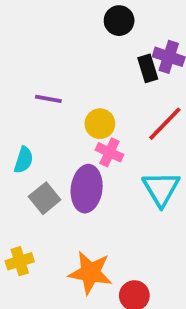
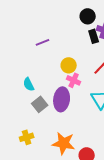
black circle: (119, 21) -> (88, 16), moved
purple line: (48, 99) -> (43, 42), moved, turned -32
cyan semicircle: (24, 160) -> (29, 84), turned 136

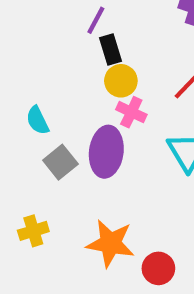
black rectangle: (94, 36) -> (110, 50), moved
purple line: (43, 42) -> (96, 20), moved, turned -40

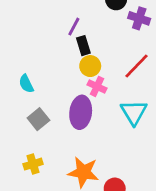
cyan semicircle: (38, 120) -> (26, 84), moved
gray square: (60, 162) -> (38, 119), moved

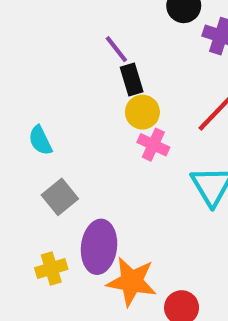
purple line: (74, 27) -> (116, 49), turned -66
purple ellipse: (81, 112) -> (99, 247), moved

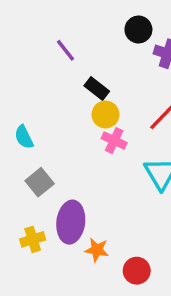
purple line: (116, 49) -> (66, 50), moved
black rectangle: (132, 80) -> (97, 88), turned -35
orange star: (132, 282) -> (97, 250), size x0.6

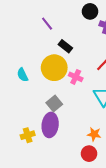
yellow circle: (105, 115) -> (54, 68), moved, size x1.6
gray square: (40, 182) -> (54, 103), moved
orange star: (97, 250) -> (94, 134), moved

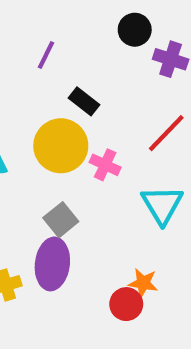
purple line: (47, 24) -> (46, 55), turned 64
red circle: (89, 154) -> (126, 304), moved

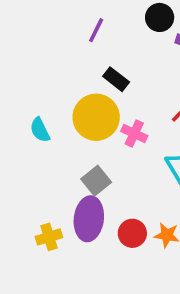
purple line: (46, 55) -> (96, 30), moved
red circle: (126, 304) -> (132, 233), moved

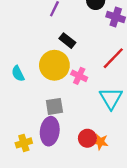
gray square: (96, 181) -> (54, 106), turned 30
red circle: (132, 233) -> (87, 138), moved

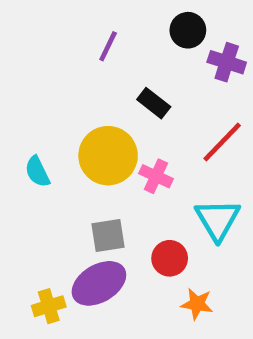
black rectangle: (67, 41) -> (154, 103), moved
purple ellipse: (50, 131) -> (99, 283), turned 52
red circle: (87, 138) -> (170, 258), moved

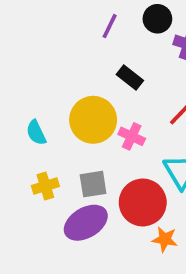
purple line: (108, 46) -> (110, 26), moved
red circle: (170, 258) -> (143, 202), size x1.6
yellow cross: (49, 306) -> (45, 186), moved

